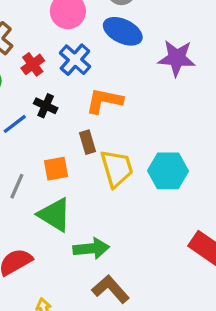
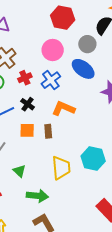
yellow trapezoid: (117, 168) -> (61, 168), moved
orange square: (56, 169) -> (27, 130), moved
green triangle: (55, 215) -> (19, 171), size x0.6

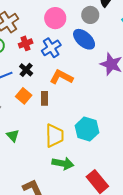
orange square: (27, 130) -> (24, 96), turned 35
green arrow: (37, 196) -> (63, 163), moved

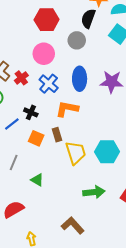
blue ellipse: (84, 39) -> (80, 79), moved, turned 65
red cross: (26, 43) -> (21, 78), moved
yellow trapezoid: (54, 136) -> (76, 153), moved

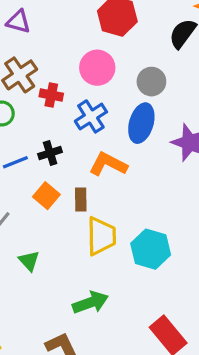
gray circle: (77, 40) -> (151, 82), moved
red cross: (21, 78) -> (51, 95), turned 32
black cross: (31, 112) -> (50, 153), turned 32
green arrow: (94, 192) -> (90, 302), moved, turned -30

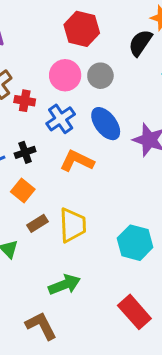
gray circle: (151, 82) -> (100, 76), moved
blue ellipse: (141, 123) -> (106, 124), turned -52
brown rectangle: (81, 200) -> (37, 223), moved, turned 60
cyan hexagon: (151, 249) -> (135, 243), moved

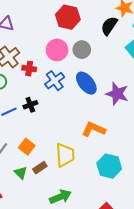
orange L-shape: (77, 161) -> (94, 129), moved
orange square: (23, 190) -> (27, 147), moved
brown rectangle: (37, 223) -> (40, 168), moved

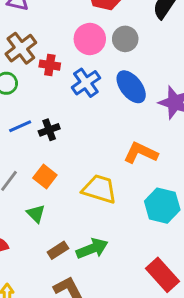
black cross: (30, 105) -> (49, 130), moved
yellow trapezoid: (65, 155) -> (99, 189), turned -70
brown rectangle: (40, 168) -> (58, 250), moved

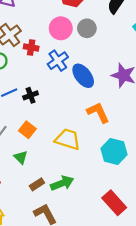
blue ellipse: (131, 87) -> (83, 76), moved
orange L-shape: (141, 153) -> (98, 113), turned 40

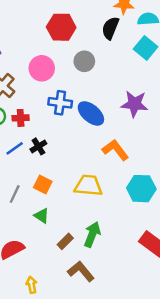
pink circle: (61, 28) -> (42, 68), moved
red cross: (31, 47) -> (21, 118), moved
blue cross: (58, 61) -> (60, 103), turned -36
green arrow: (62, 183) -> (92, 234), turned -35

